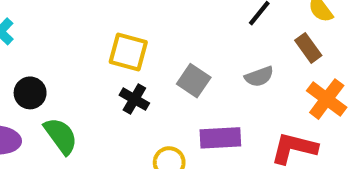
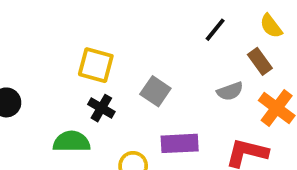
gray semicircle: (259, 77) -> (230, 91), moved
green semicircle: (61, 136) -> (72, 142), moved, turned -54

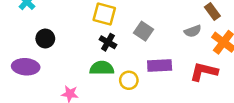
green semicircle: (72, 142) -> (102, 68), moved

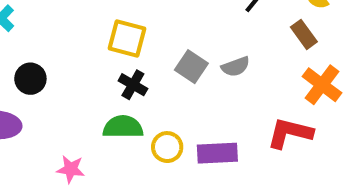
gray semicircle: (193, 31) -> (236, 67), moved
purple rectangle: (160, 66) -> (217, 153), moved

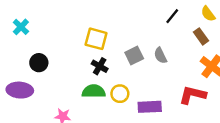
gray square: (191, 67) -> (134, 56), turned 30
gray semicircle: (236, 67) -> (160, 56), turned 84
yellow circle: (167, 147) -> (120, 94), moved

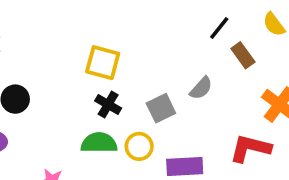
brown rectangle: (201, 36) -> (243, 55), moved
gray square: (134, 56) -> (161, 108), moved
gray semicircle: (160, 56) -> (201, 88), turned -112

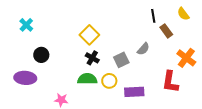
black line: (219, 28) -> (153, 16), turned -48
yellow square: (103, 63) -> (89, 35), turned 30
red L-shape: (250, 148) -> (170, 82), turned -95

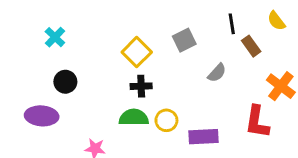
cyan cross: (26, 25) -> (55, 37), moved
black cross: (92, 58) -> (141, 86), turned -32
gray square: (121, 60) -> (184, 40), moved

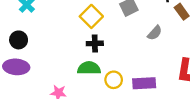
black circle: (65, 82) -> (19, 40), moved
yellow circle: (166, 120) -> (114, 80), moved

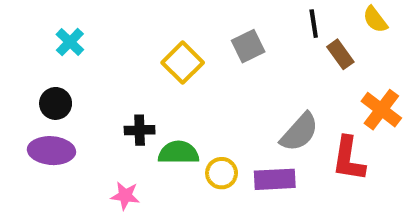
gray semicircle: (155, 33) -> (299, 132), moved, size x1.5
black cross: (95, 43) -> (140, 130), moved

